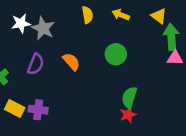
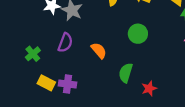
orange semicircle: (71, 62) -> (99, 50), moved
green semicircle: (129, 97) -> (126, 73), moved

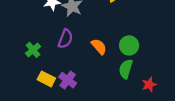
green circle: (138, 34) -> (129, 45), moved
purple cross: (68, 84) -> (68, 80), turned 30

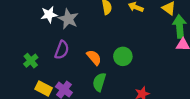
green semicircle: (126, 69) -> (99, 82), moved

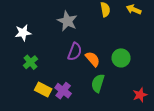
white star: (49, 15) -> (23, 33), moved
purple semicircle: (62, 50) -> (75, 52), moved

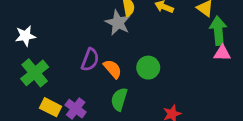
gray star: (67, 21) -> (118, 23), moved
green cross: (30, 62) -> (35, 73), size x1.5

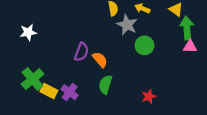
gray star: (118, 23) -> (127, 25), moved
green circle: (148, 68) -> (144, 45), moved
green cross: (35, 73) -> (33, 79), moved

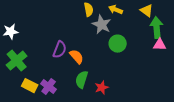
green cross: (33, 79) -> (17, 61), moved
red star: (149, 96) -> (102, 88), moved

